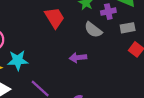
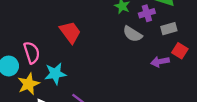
red trapezoid: (55, 18) -> (70, 32), moved
purple arrow: (78, 58) -> (160, 62), moved

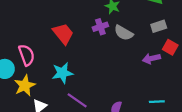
purple cross: (147, 13) -> (100, 27), moved
cyan star: (55, 74) -> (62, 73), moved

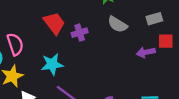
purple cross: (100, 27) -> (80, 33), moved
red square: (170, 47) -> (166, 41), turned -32

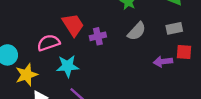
gray semicircle: (117, 24) -> (137, 31), turned -84
pink semicircle: (15, 44) -> (48, 43), moved, turned -95

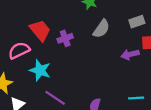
cyan star: (68, 66) -> (40, 70), turned 30

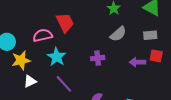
purple cross: (65, 38) -> (98, 58), moved

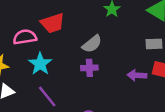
red trapezoid: (65, 23) -> (53, 23), turned 95
gray semicircle: (118, 34) -> (92, 44), moved

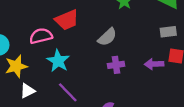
purple cross: (89, 68) -> (116, 65), moved

